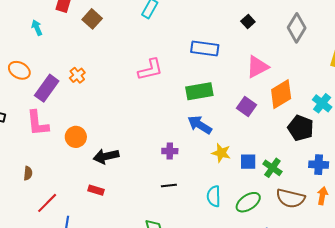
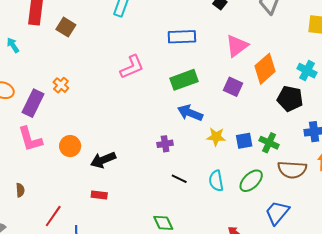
brown semicircle: (28, 173) -> (20, 190), moved
black line: (169, 185) -> (179, 179), moved, turned 42

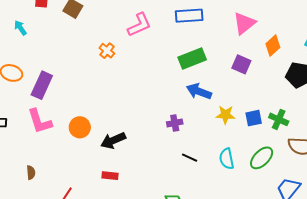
pink L-shape: (132, 67) -> (139, 25), moved
orange diamond: (265, 69) -> (273, 46), size x0.7
orange cross: (61, 85) -> (107, 51), moved

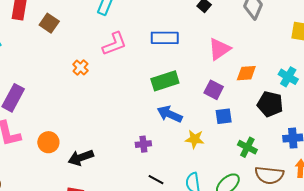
orange diamond: (273, 46) -> (246, 73), turned 35
blue square: (254, 118) -> (224, 116), moved

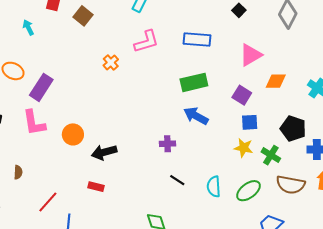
black pentagon: (270, 104) -> (293, 129), moved
yellow star: (195, 139) -> (244, 148), moved

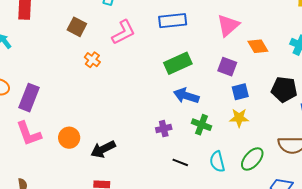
brown square: (83, 16) -> (77, 27), moved
orange diamond: (276, 81) -> (258, 46), turned 70
green cross: (271, 155) -> (202, 125), moved

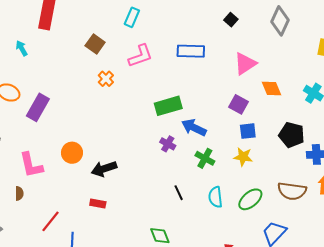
green rectangle: (178, 63) -> (168, 106), moved
purple cross: (164, 129) -> (168, 144), moved, turned 35
pink L-shape: (29, 134) -> (31, 165), moved
black line: (180, 162) -> (179, 193), turned 35

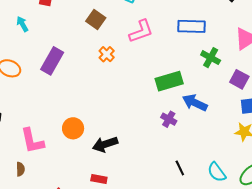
purple rectangle: (38, 107) -> (52, 61), moved
green cross: (205, 158) -> (211, 58), moved
cyan semicircle: (215, 197) -> (217, 172), turned -30

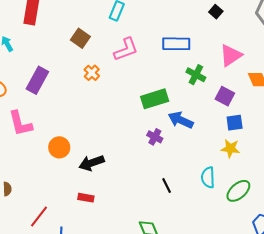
pink L-shape: (32, 141) -> (20, 124), moved
cyan semicircle: (217, 172) -> (208, 177), moved, turned 35

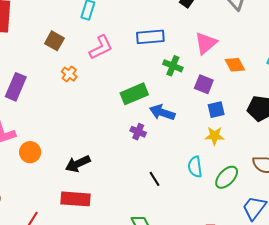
orange circle: (59, 147) -> (30, 152), moved
red rectangle: (86, 198) -> (75, 199), size x1.8

